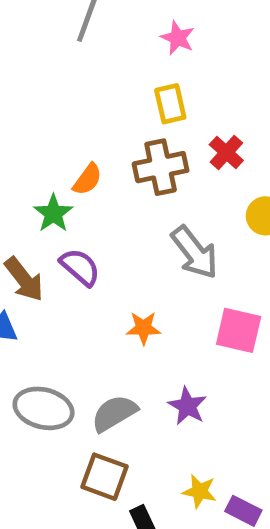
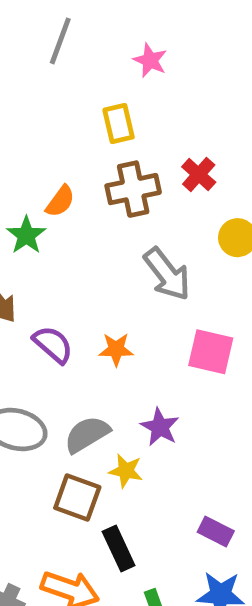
yellow rectangle: (170, 104) -> (119, 124), moved
purple semicircle: (80, 267) -> (53, 345), moved
yellow star: (200, 491) -> (126, 471), moved

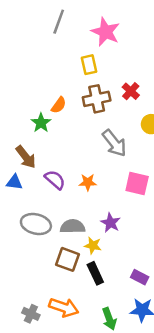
pink star: (150, 60) -> (105, 32), size x1.6
gray semicircle: (87, 434) -> (73, 227), turned 30
black rectangle: (119, 548) -> (95, 273), moved

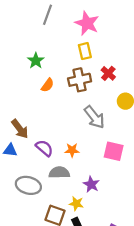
yellow rectangle: (89, 65) -> (85, 51), moved
green star: (41, 123) -> (36, 61), moved
gray semicircle: (73, 227) -> (59, 173), moved

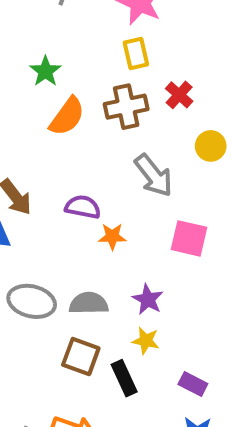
orange semicircle: (48, 85) -> (67, 116), size x1.5
purple semicircle: (44, 148) -> (83, 207), moved, turned -30
gray semicircle: (59, 173) -> (89, 303), moved
yellow star: (76, 204) -> (146, 341), moved

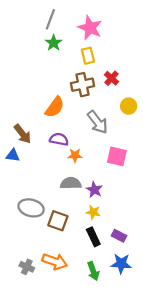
green star: (45, 71) -> (54, 43), moved
orange semicircle: (67, 116) -> (55, 107), moved
gray ellipse: (32, 301) -> (31, 208), moved
gray semicircle: (89, 303) -> (71, 183), moved
black rectangle: (124, 378) -> (93, 237), moved

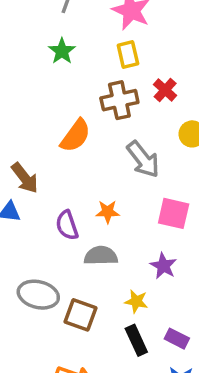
green star: (54, 43) -> (62, 51), moved
purple semicircle: (59, 139) -> (67, 225), moved, turned -120
purple star: (94, 190) -> (163, 266), moved

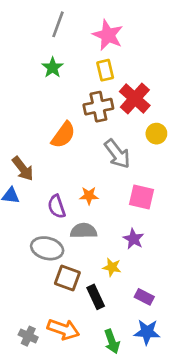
red cross: (165, 90) -> (135, 99), size x1.6
gray ellipse: (38, 295) -> (47, 248), moved
black rectangle: (136, 340) -> (96, 297), moved

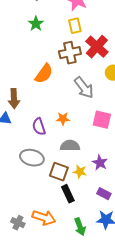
brown arrow: (23, 169) -> (14, 99), turned 36
gray semicircle: (84, 231) -> (70, 146), moved
purple star: (133, 239) -> (100, 163), moved
brown square: (67, 278) -> (59, 172), moved

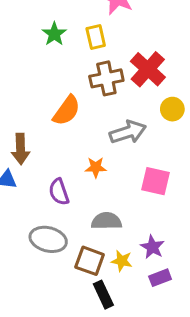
yellow rectangle: (75, 26) -> (96, 37), moved
gray arrow: (84, 88) -> (128, 132), turned -70
orange star: (63, 119) -> (96, 167), moved
purple rectangle: (104, 194) -> (160, 278), moved, turned -48

